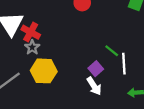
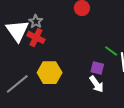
gray star: (32, 47) -> (36, 21), moved
purple square: (96, 69) -> (97, 68), turned -32

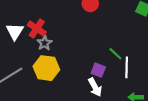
gray star: (36, 21) -> (45, 43), moved
white triangle: (17, 31) -> (15, 31), moved, size x0.7

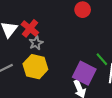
purple square: (98, 70) -> (84, 73), size x1.6

